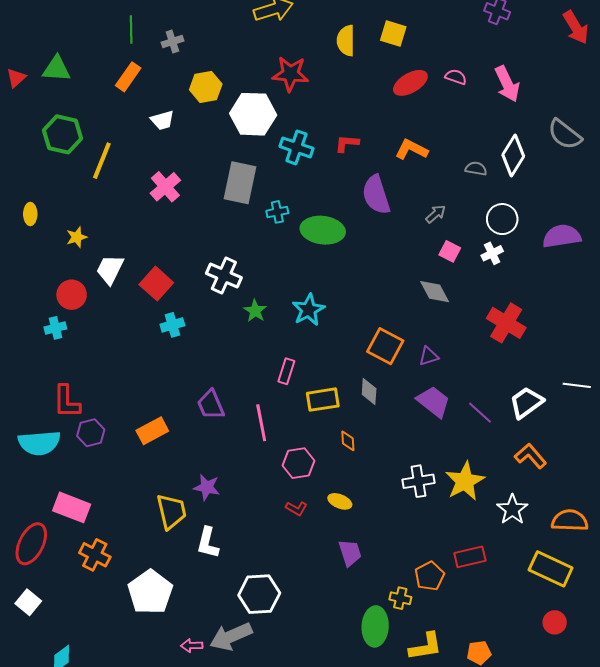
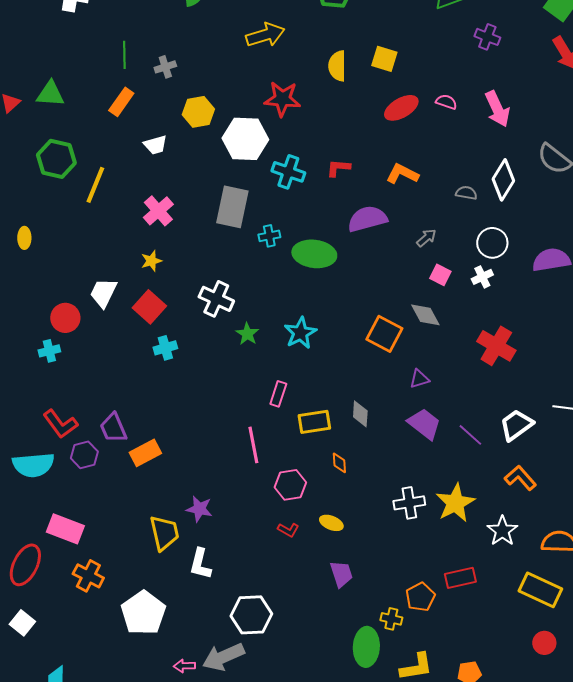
purple semicircle: (376, 195) -> (367, 219), turned 93
yellow star: (77, 237) -> (151, 261), moved
orange square: (385, 346) -> (384, 334), moved
red L-shape: (67, 402) -> (60, 424), turned -36
purple trapezoid: (211, 405) -> (113, 428), moved

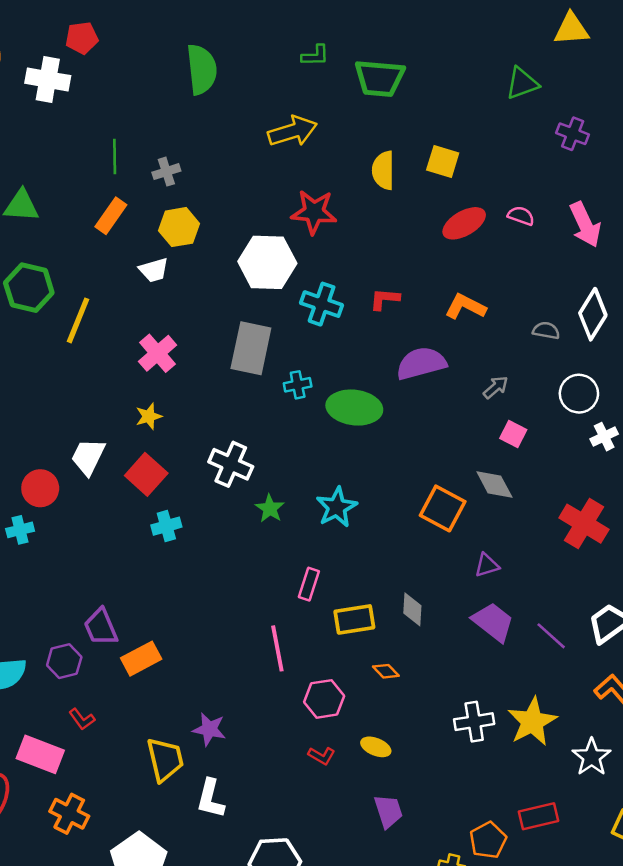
yellow hexagon: (198, 112) -> (179, 227), moved
white cross: (482, 277) -> (604, 437), moved
red L-shape: (60, 424) -> (82, 719), moved, size x0.6
orange diamond: (339, 463) -> (386, 671), turned -40

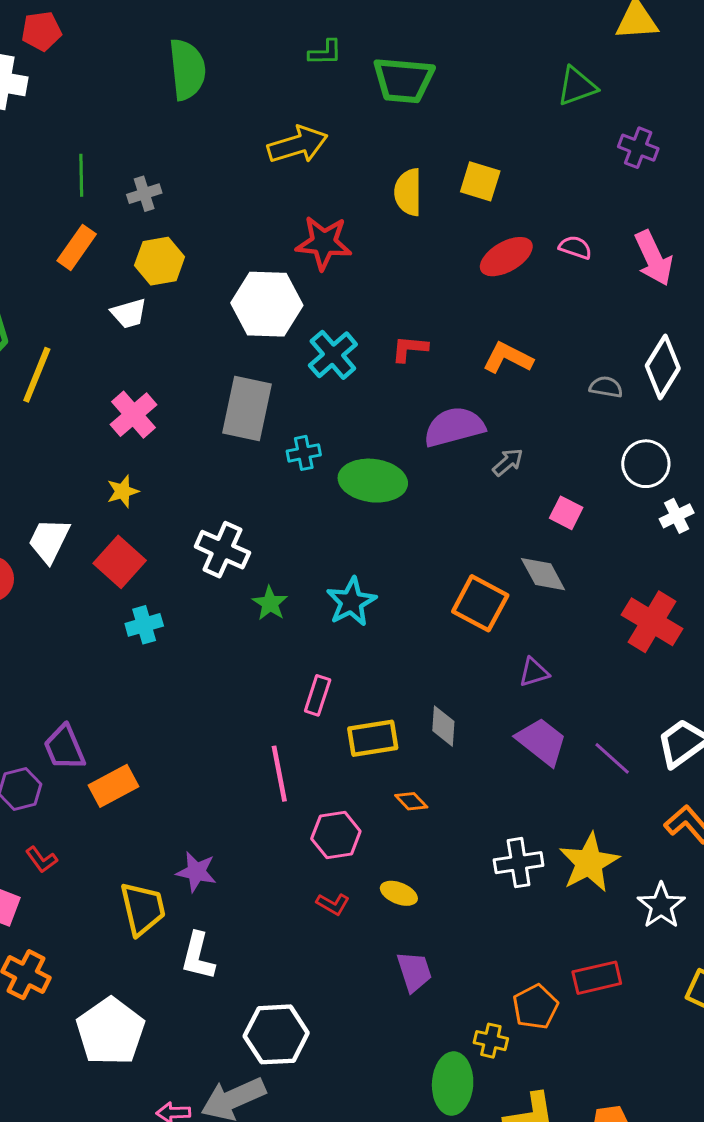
cyan cross: (322, 304) -> (333, 355), turned 30
gray arrow: (496, 387) -> (508, 462), moved

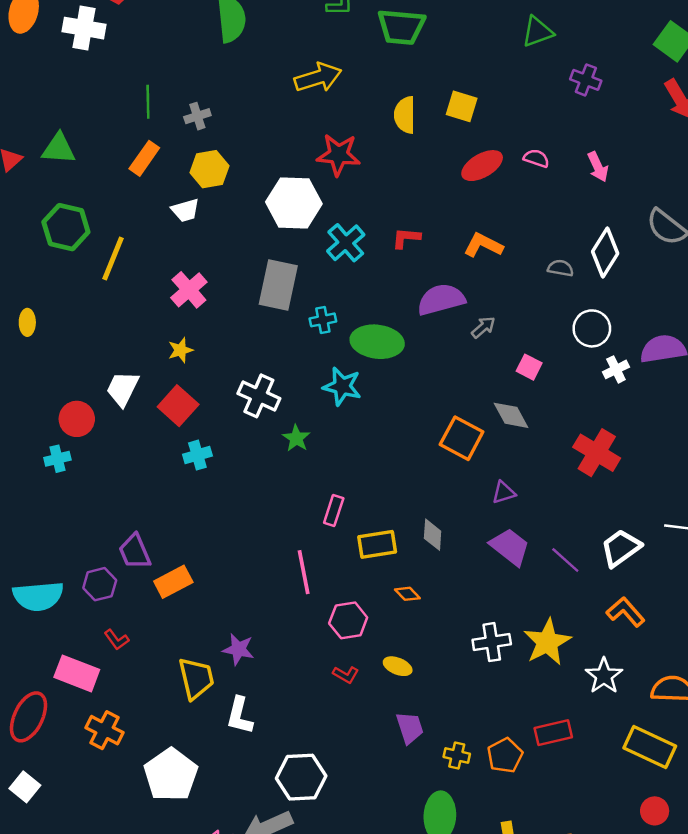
pink arrow: (654, 258) -> (598, 167), size x0.7
cyan star: (351, 602) -> (342, 386), moved, turned -30
yellow cross: (491, 1041) -> (457, 755), moved

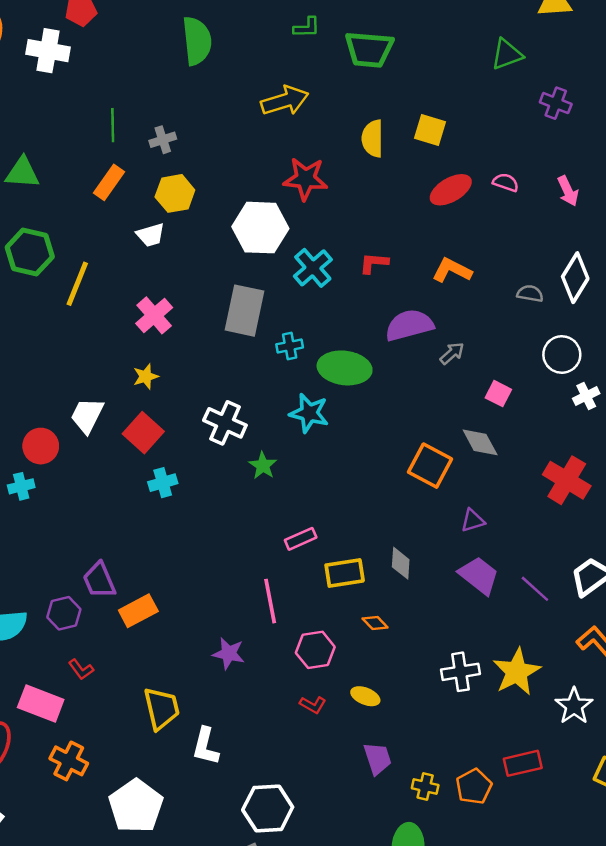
pink rectangle: (334, 511) -> (301, 539), turned 48
purple star: (238, 649) -> (229, 654), moved

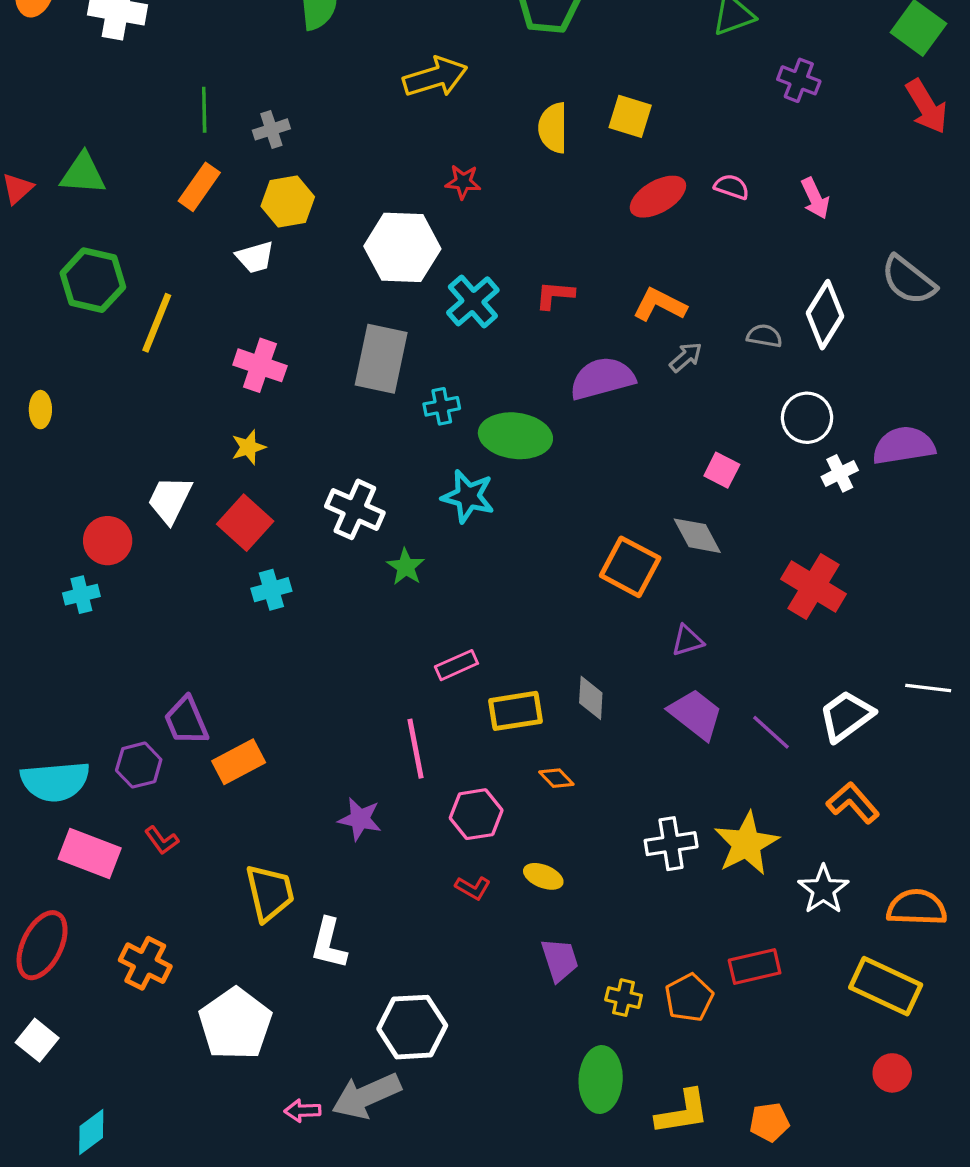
red star: (306, 179) -> (463, 182), size x0.6
pink cross: (154, 315) -> (260, 365), turned -30
gray arrow: (452, 353) -> (686, 357), moved
pink rectangle: (41, 704) -> (90, 853), moved

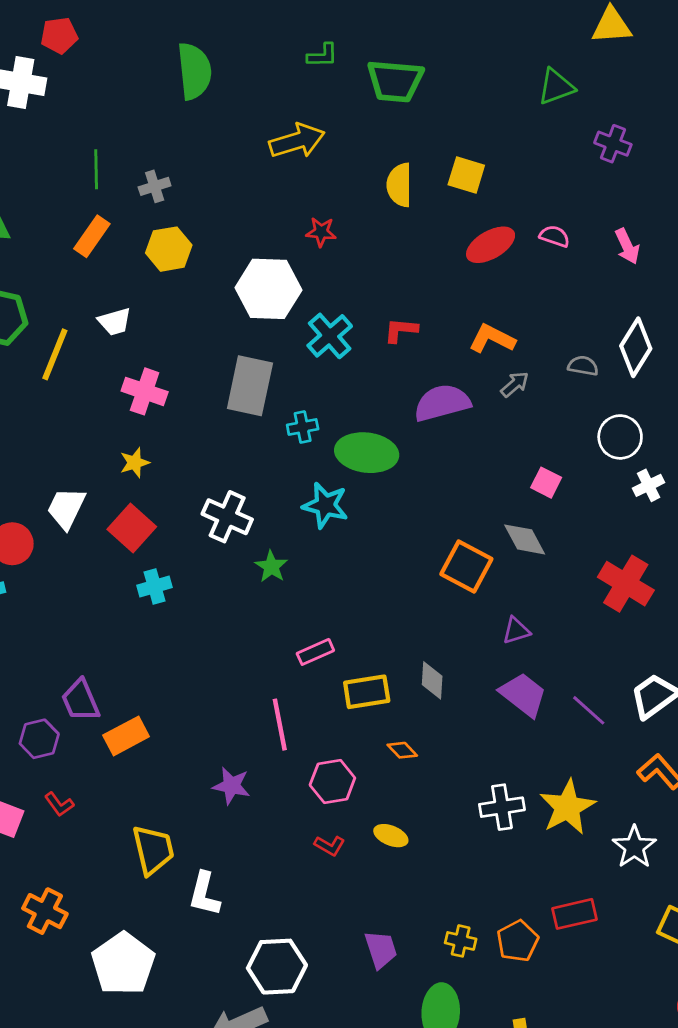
white trapezoid: (255, 257) -> (115, 322), moved
purple trapezoid: (560, 960) -> (381, 949), moved

